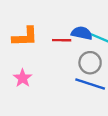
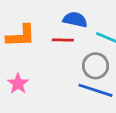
blue semicircle: (82, 33) -> (75, 20), moved

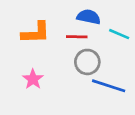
gray circle: (95, 66) -> (87, 62), moved

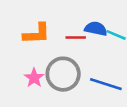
blue semicircle: (89, 17) -> (96, 29), moved
gray circle: (87, 62) -> (63, 74), moved, size x1.4

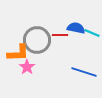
orange L-shape: (37, 34) -> (18, 53), moved
gray circle: (63, 74) -> (37, 40), moved

